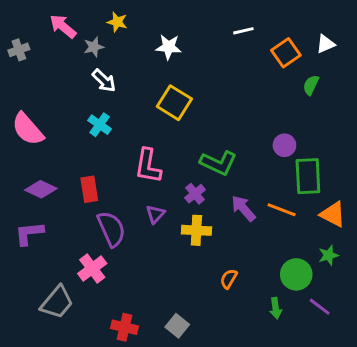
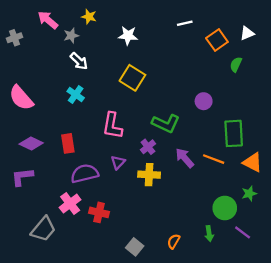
purple circle: (284, 145) -> (204, 101), moved
purple semicircle: (111, 229) -> (85, 174), turned -80
orange semicircle: (229, 279) -> (174, 241), moved
red cross: (125, 327) -> (99, 212), moved

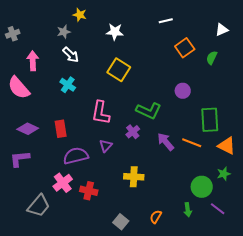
pink arrow: (48, 20) -> (33, 61), moved, turned 48
orange square: (217, 40) -> (185, 48), moved
yellow cross: (149, 175) -> (134, 177), moved

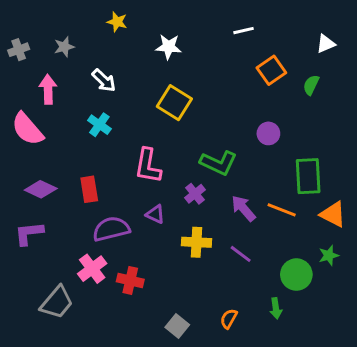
gray star: (64, 32) -> (64, 47), moved
purple triangle: (106, 146) -> (155, 214), turned -48
yellow cross: (134, 177) -> (196, 242), moved
purple line: (218, 209) -> (241, 254), moved

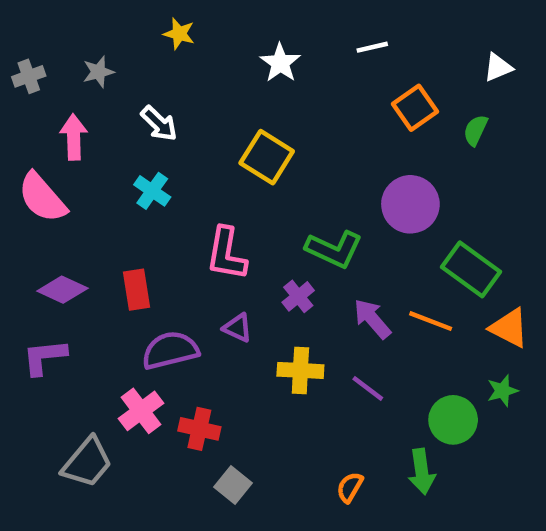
white star: (169, 47) -> (280, 63), moved, turned 30
purple circle: (268, 133) -> (410, 204), size x1.6
green rectangle: (308, 176) -> (471, 269), turned -51
green arrow: (276, 308) -> (422, 471), size x1.4
gray square: (177, 326) -> (233, 485), moved

